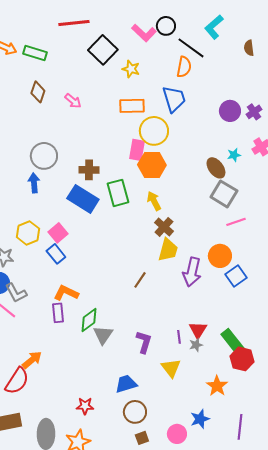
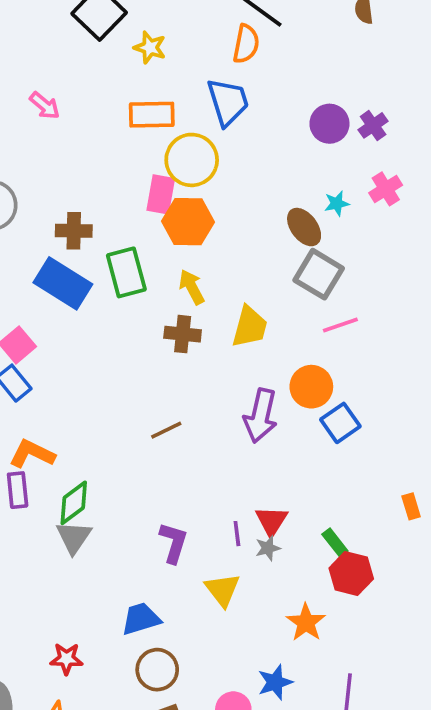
brown cross: (164, 227) -> (183, 334), moved, turned -36
yellow trapezoid: (168, 250) -> (250, 327), moved
brown line: (140, 280) -> (166, 430), turned 30
gray triangle: (103, 335) -> (74, 537), moved
green rectangle: (233, 342) -> (335, 543), size x0.6

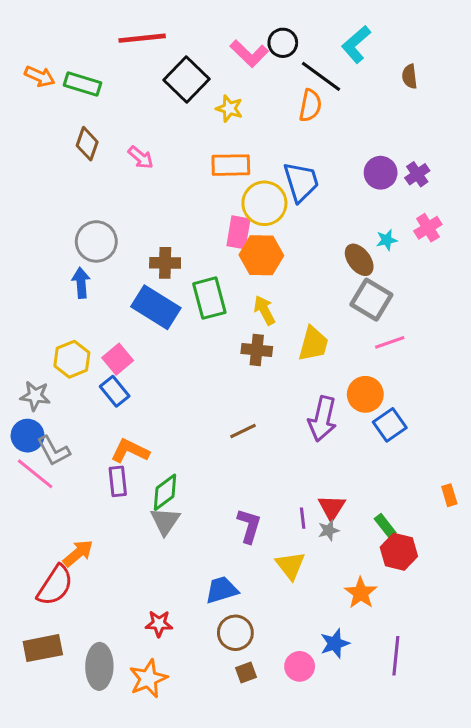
blue trapezoid: (228, 102) -> (301, 182), moved

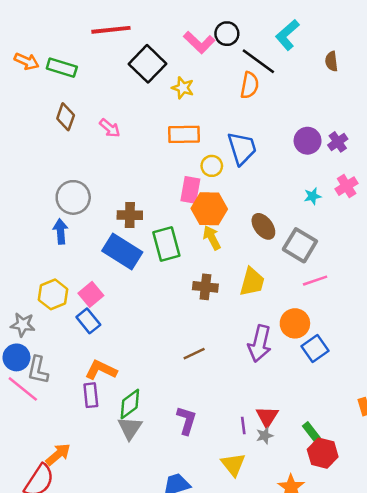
yellow circle: (264, 203) -> (212, 166), size x0.6
brown ellipse: (359, 260) -> (263, 226), moved
yellow arrow: (264, 310) -> (212, 238), moved
gray L-shape: (53, 451) -> (38, 370), turned 40
purple L-shape: (249, 526) -> (187, 420), moved

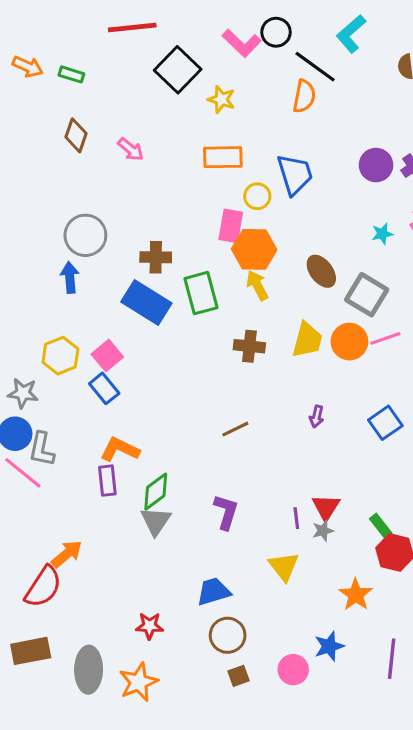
green rectangle: (62, 68) -> (71, 74), size x0.7
orange circle: (295, 323) -> (349, 342), moved
purple arrow: (260, 344) -> (317, 417), size x0.5

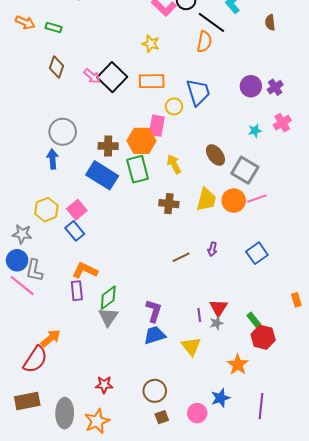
black square: (178, 70) -> (112, 77), moved
orange hexagon: (254, 249) -> (142, 141), moved
brown line: (235, 429) -> (181, 257), moved
blue trapezoid: (214, 592) -> (155, 335), moved

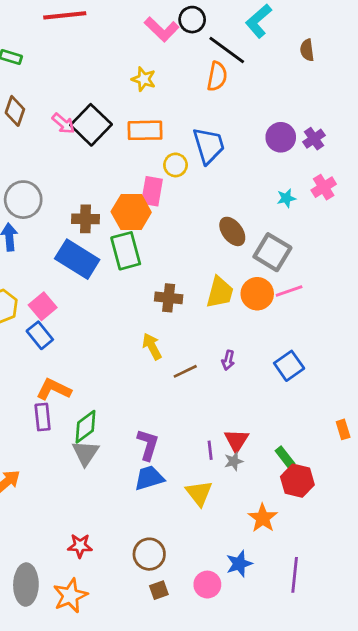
yellow arrow: (174, 164) -> (152, 346), moved

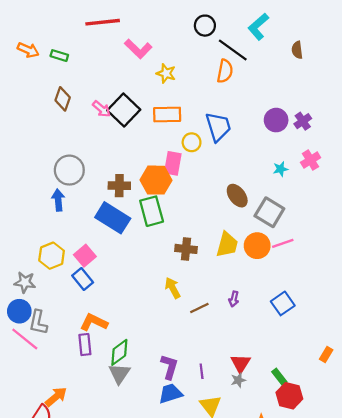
pink L-shape: (162, 29) -> (138, 49), moved
orange rectangle: (343, 429) -> (326, 355), turned 48
purple line: (210, 450) -> (202, 371), moved

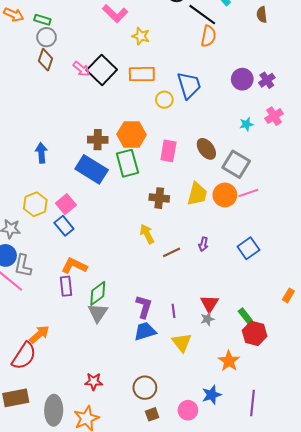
orange semicircle: (225, 71) -> (208, 36), moved
pink rectangle: (173, 163) -> (168, 151), moved
gray circle: (69, 170) -> (46, 37), moved, size x0.7

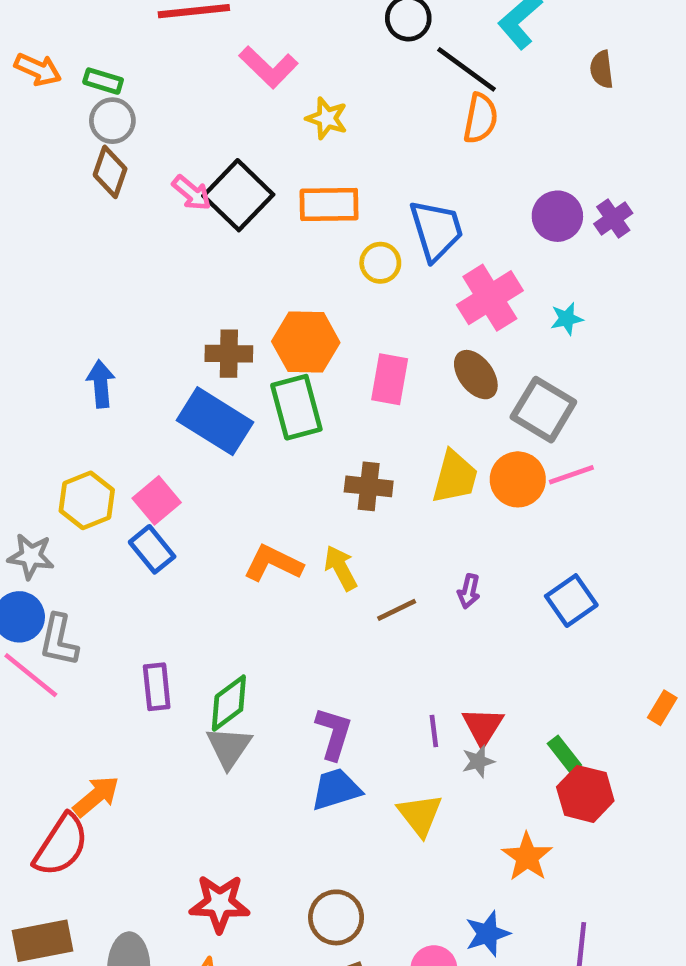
pink cross: (274, 116) -> (490, 298), moved, size x1.5
orange L-shape: (74, 266) -> (273, 563), moved
purple line: (174, 311) -> (434, 731), moved
red star: (94, 382) -> (220, 903), size x1.4

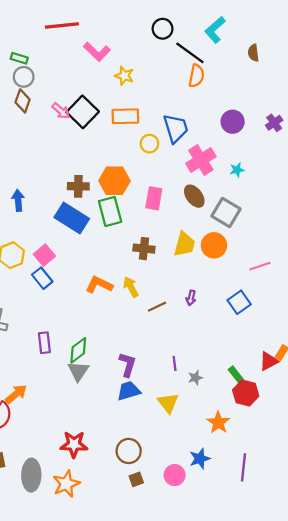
purple cross: (613, 218) -> (274, 123), moved
pink line: (571, 475) -> (260, 266), moved
red triangle: (483, 726) -> (269, 361), moved, turned 30

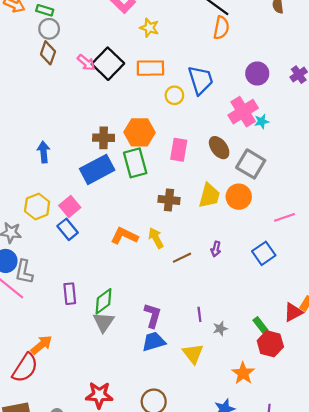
pink cross: (201, 160) -> (243, 112), moved
blue rectangle: (72, 218) -> (97, 169), turned -60

